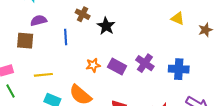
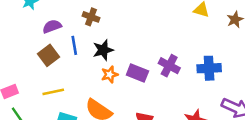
purple semicircle: (39, 20) -> (52, 26), moved
black star: (106, 26) -> (103, 50), moved, turned 30
brown square: (25, 41) -> (48, 55), moved, turned -36

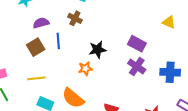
black star: (103, 50) -> (98, 50), moved
purple rectangle: (137, 73) -> (137, 44), moved

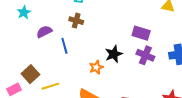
brown square: (36, 47) -> (30, 74), moved
black star: (98, 50) -> (114, 54), moved

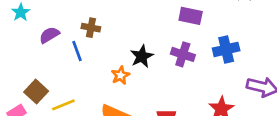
brown cross: (76, 21) -> (91, 28), moved
purple rectangle: (141, 33) -> (191, 16), moved

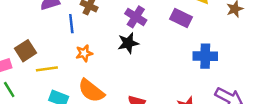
purple cross: (183, 54) -> (136, 17), moved
orange star: (120, 75) -> (84, 53), moved

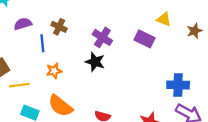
black star: (128, 43) -> (95, 62), turned 30
blue cross: (205, 56) -> (178, 85), moved

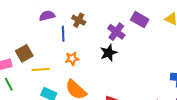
purple rectangle: (145, 39) -> (140, 20), moved
black star: (95, 62) -> (109, 53), turned 30

